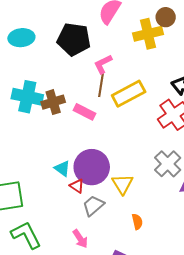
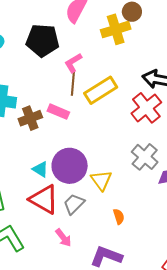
brown cross: (53, 102) -> (30, 118), moved
red triangle: (77, 186) -> (44, 199), moved, size x2.0

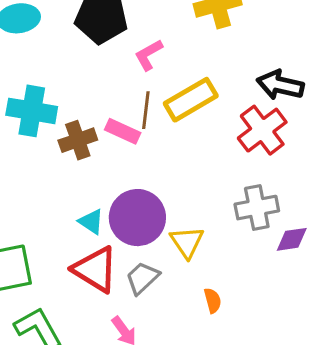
brown line: (73, 84) -> (146, 110), moved
gray cross: (145, 157) -> (257, 208), turned 36

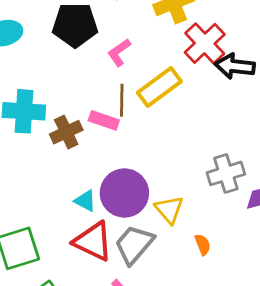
red cross: (262, 130) -> (205, 43), moved
gray trapezoid: (142, 278) -> (134, 244), size x1.4
orange semicircle: (213, 300) -> (203, 245), moved

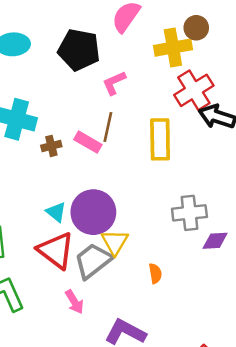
yellow rectangle: (159, 87) -> (160, 139), moved, turned -66
brown cross: (66, 132) -> (51, 146), size x0.7
yellow triangle: (169, 210) -> (115, 242), moved

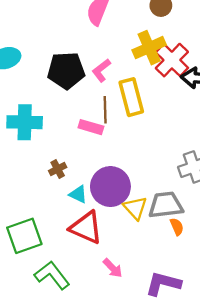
yellow cross: (173, 48) -> (149, 48), moved
black pentagon: (79, 50) -> (66, 70), moved
yellow rectangle: (160, 139) -> (131, 97), moved
brown cross: (51, 146) -> (58, 169), moved
gray trapezoid: (93, 261) -> (166, 205), moved, turned 45

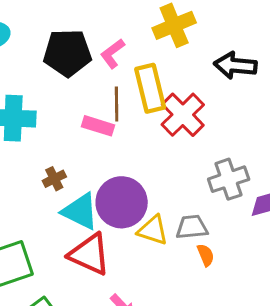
red cross: (172, 60) -> (183, 115), moved
cyan triangle: (78, 194) -> (80, 211), size x1.6
gray trapezoid: (166, 205) -> (192, 227), size x0.7
yellow triangle: (135, 208) -> (153, 230), turned -30

